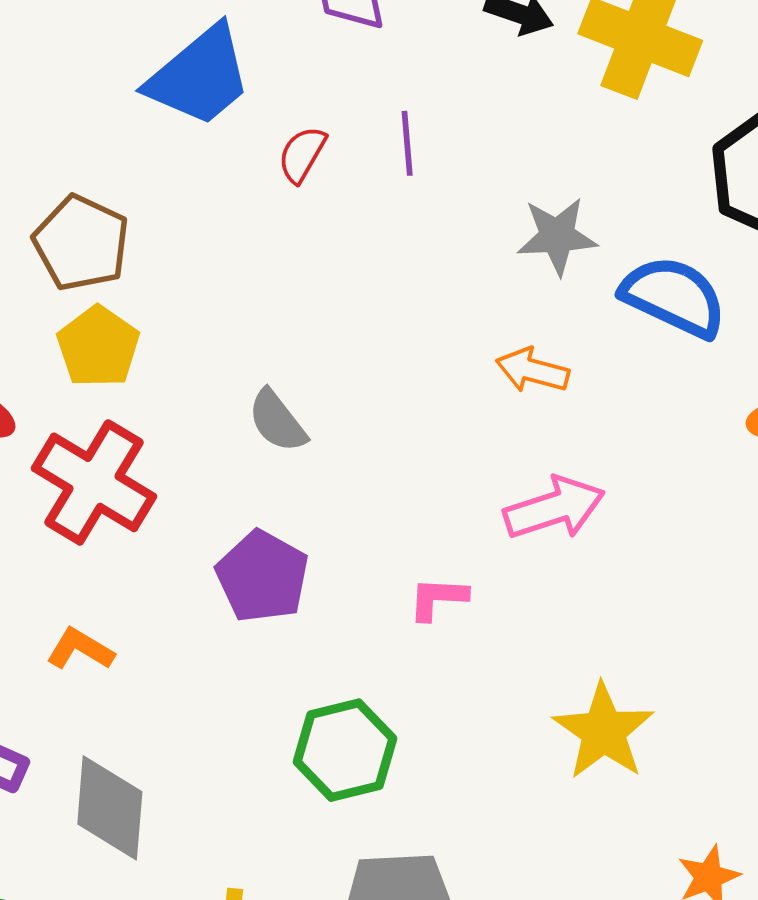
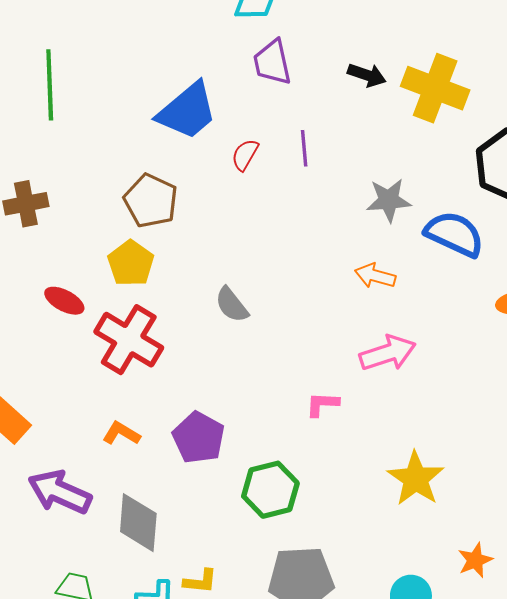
brown pentagon: (81, 243) -> (151, 201), moved
purple pentagon: (262, 576) -> (199, 438), moved

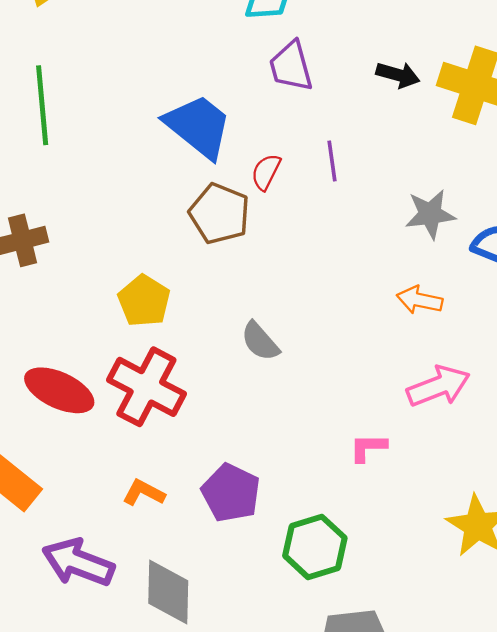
blue trapezoid: (187, 111) -> (198, 126), turned -98
brown pentagon: (151, 201) -> (219, 214), moved
red ellipse: (64, 301) -> (59, 390), moved, size x1.5

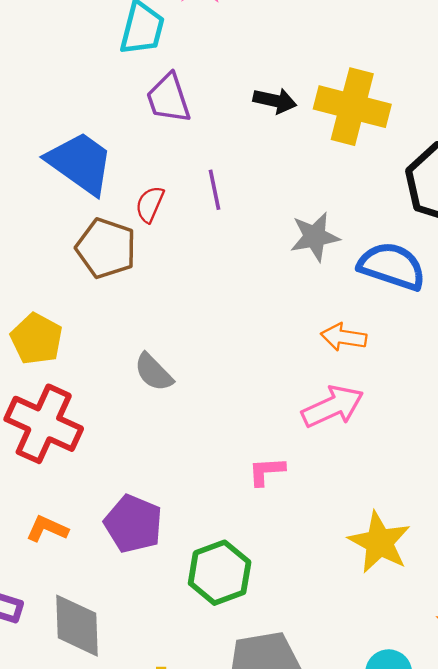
orange arrow: (420, 300) -> (344, 337), moved

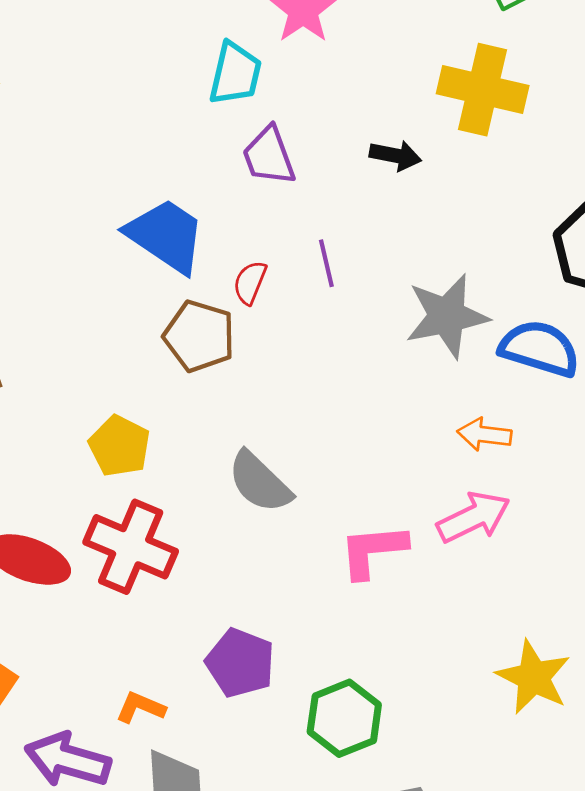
yellow cross: (352, 107) -> (483, 90), moved
gray star: (315, 237) -> (447, 316), size x1.4
gray semicircle: (154, 372) -> (260, 482), size x1.4
pink L-shape: (267, 471) -> (373, 551), moved, size x1.6
orange L-shape: (47, 529) -> (140, 707), moved

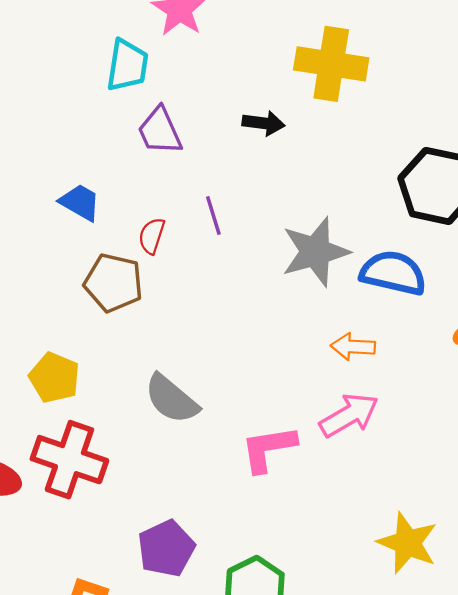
blue trapezoid: (166, 236) -> (80, 202), size x0.6
purple pentagon: (240, 663) -> (166, 548), turned 30

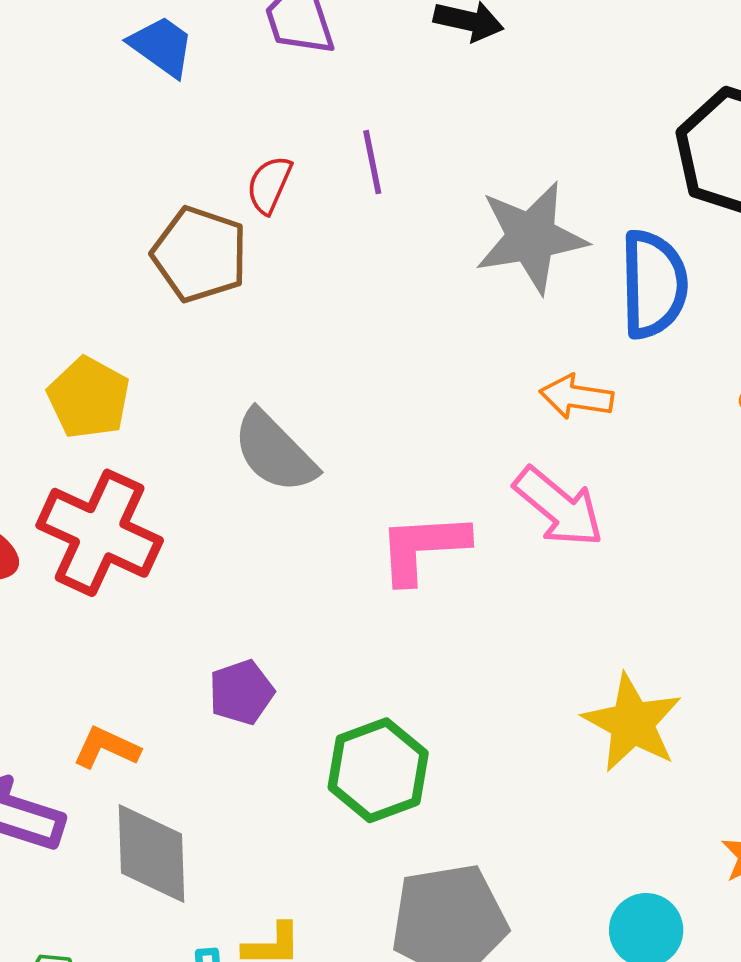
blue trapezoid: (80, 202) -> (162, 46), moved
blue semicircle: (393, 273) -> (654, 284), turned 70
pink arrow: (349, 415) -> (559, 507), turned 64
purple pentagon: (166, 548) -> (241, 692), size x0.7

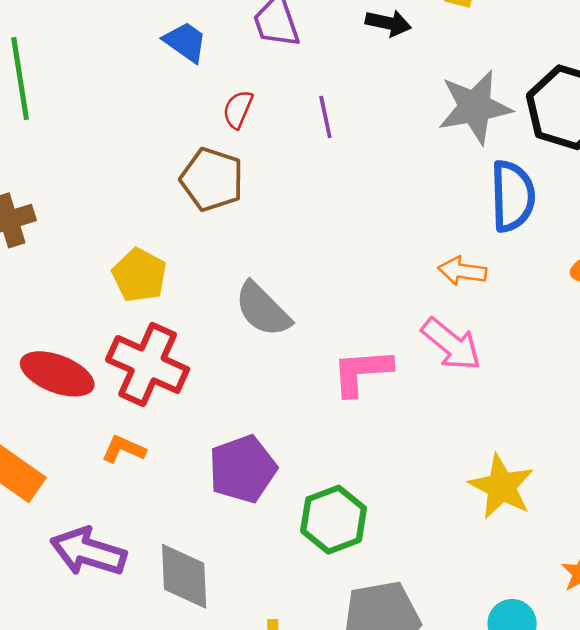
red semicircle: (269, 185) -> (238, 109), moved
gray star: (531, 237) -> (475, 107), moved
purple pentagon: (241, 692) -> (243, 469), size x1.6
orange L-shape: (106, 748) -> (124, 449), moved

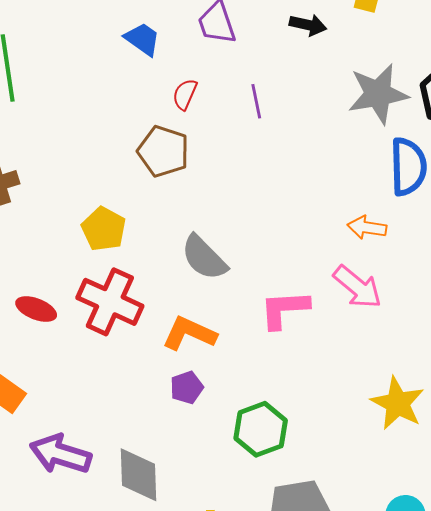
red ellipse: (57, 374) -> (36, 309), size x0.7
orange L-shape: (124, 449) -> (189, 333), moved, size x1.5
purple pentagon: (243, 469) -> (187, 388), size x0.6

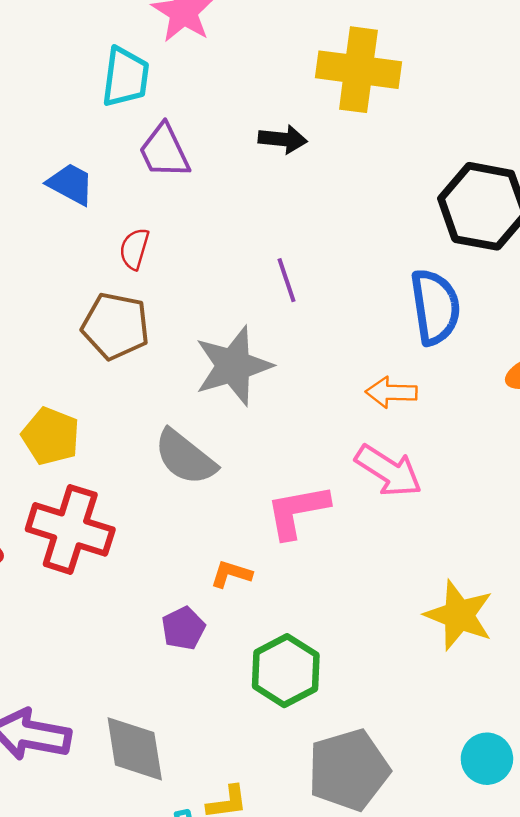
gray star: (378, 94) -> (233, 366), moved
purple line: (256, 101) -> (286, 280), moved
orange L-shape: (189, 333) -> (231, 574), moved, size x0.6

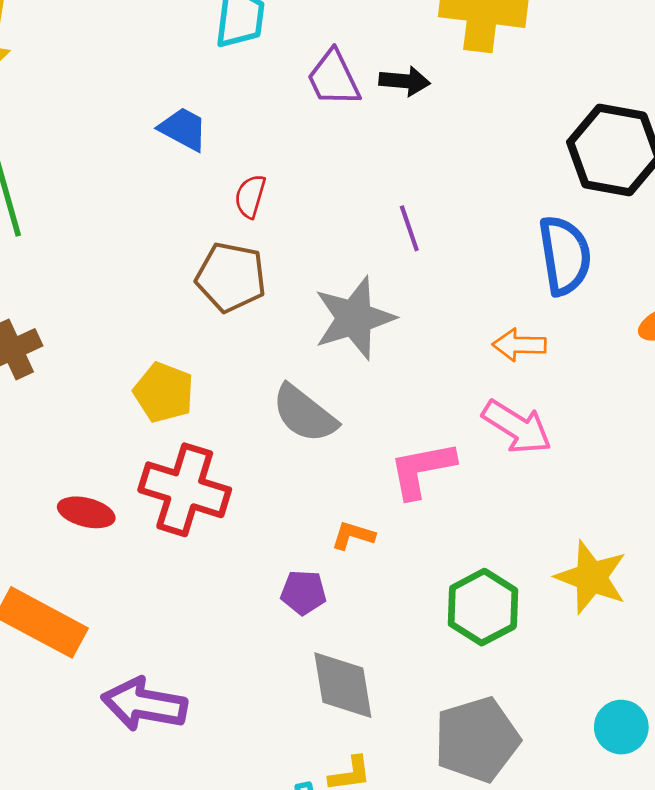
purple trapezoid: (164, 151) -> (334, 78), moved
purple pentagon: (183, 628) -> (303, 592), turned 30
green hexagon: (286, 671) -> (483, 607), moved
gray diamond: (135, 749) -> (343, 685), moved

